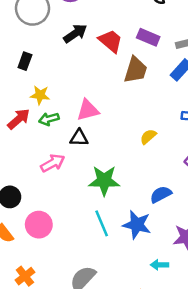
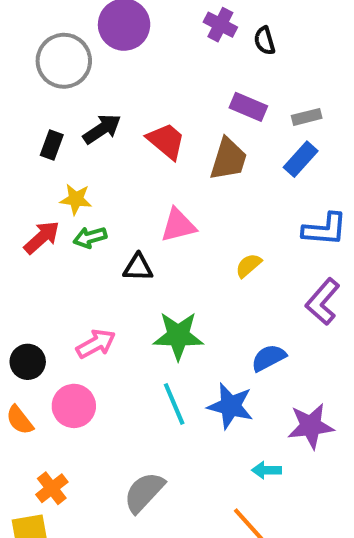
black arrow: (75, 33) -> (102, 129), moved
red trapezoid: (110, 41) -> (166, 141), moved
pink triangle: (88, 110) -> (178, 225), moved
pink arrow: (53, 163) -> (96, 344), moved

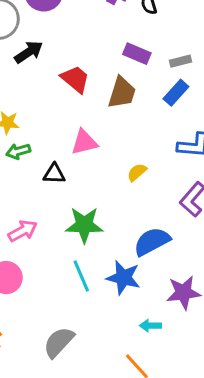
black arrow: (102, 129) -> (29, 52), moved
blue semicircle: (269, 358) -> (152, 241), size x1.4

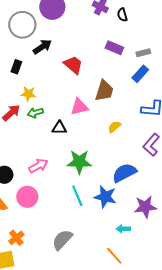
brown trapezoid: (122, 93) -> (104, 91), moved

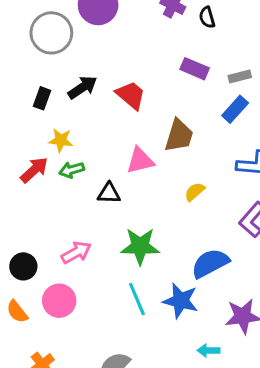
black arrow: (42, 47) -> (83, 87), moved

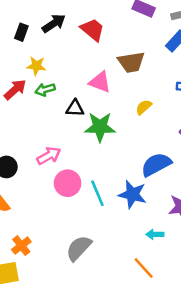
brown trapezoid: (179, 136) -> (131, 62), turned 64
pink triangle: (140, 161) -> (100, 82), turned 35
green star: (140, 246) -> (100, 127), moved
pink circle: (59, 301) -> (68, 183), moved

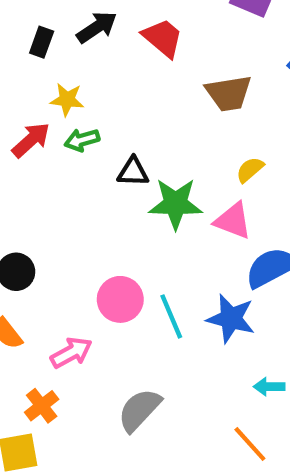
pink triangle: (100, 82) -> (233, 221), moved
pink arrow: (49, 156) -> (71, 353), moved

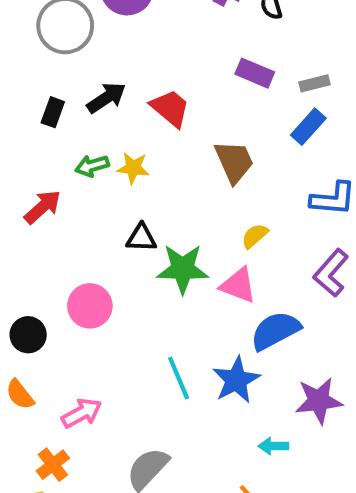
brown trapezoid: (229, 93) -> (234, 162), turned -105
yellow star: (67, 100) -> (133, 168), moved
green arrow: (82, 140) -> (92, 166), moved
pink circle: (120, 299) -> (90, 306), moved
blue star: (231, 319) -> (236, 380), turned 30

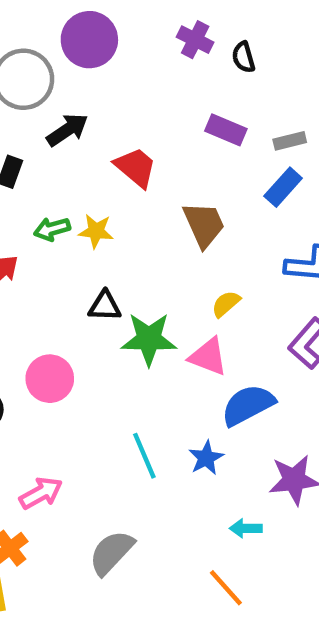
black arrow: (106, 98) -> (67, 130), moved
blue star: (236, 380) -> (206, 458), size x0.7

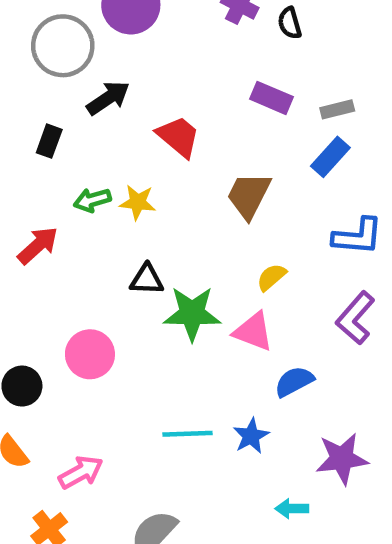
brown trapezoid: (204, 225) -> (249, 195), turned -129
blue semicircle: (248, 405) -> (294, 381), size x0.7
cyan line: (144, 456) -> (188, 434), turned -69

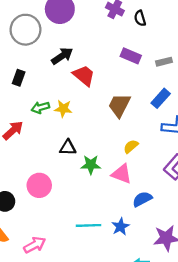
black arrow: (108, 98) -> (62, 56), moved
blue rectangle: (330, 157) -> (161, 98), moved
green star: (192, 313) -> (91, 165), size x0.7

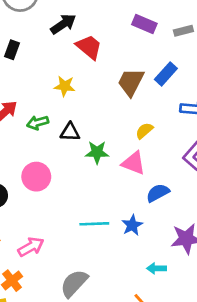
blue rectangle: (161, 98) -> (166, 74), moved
green arrow: (40, 108) -> (38, 123), moved

